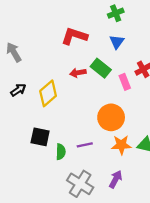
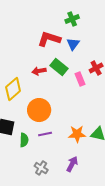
red L-shape: (74, 36) -> (49, 39), moved
orange circle: (111, 117) -> (39, 110), moved
gray cross: (80, 184) -> (41, 168), size x0.6

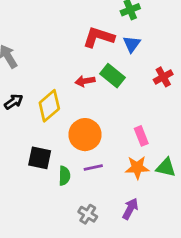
pink rectangle: (80, 79) -> (141, 136), moved

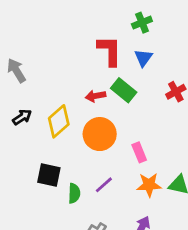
red L-shape: (99, 37) -> (110, 51), turned 72
orange circle: (85, 135) -> (100, 134), moved
pink rectangle: (141, 136) -> (139, 152), moved
purple line: (93, 168) -> (104, 185), turned -30

